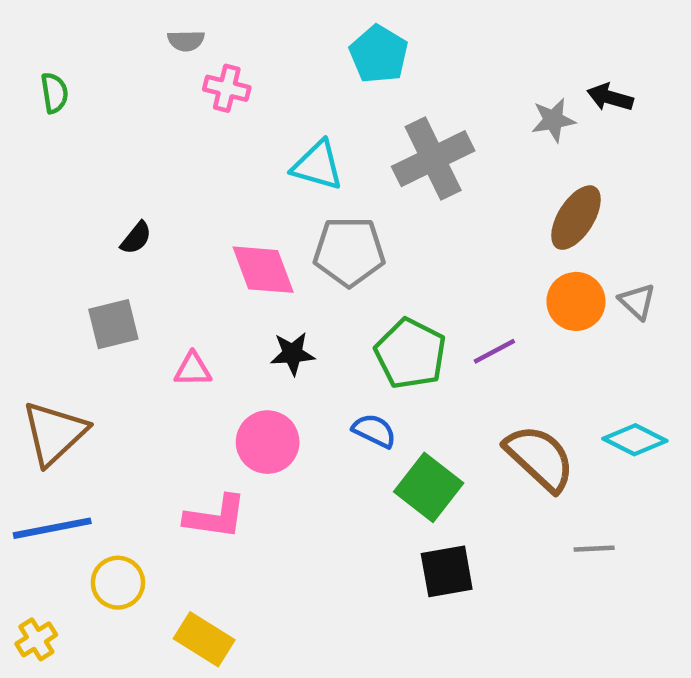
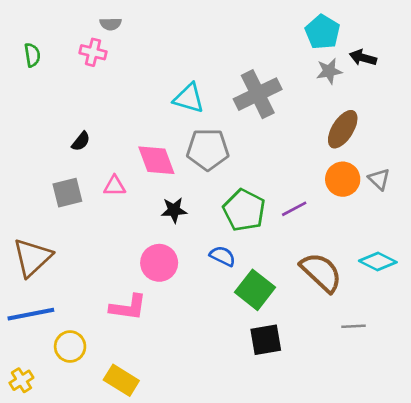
cyan pentagon: (379, 54) -> (322, 32), moved
pink cross: (227, 88) -> (93, 52), moved
pink triangle: (193, 369) -> (115, 186), moved

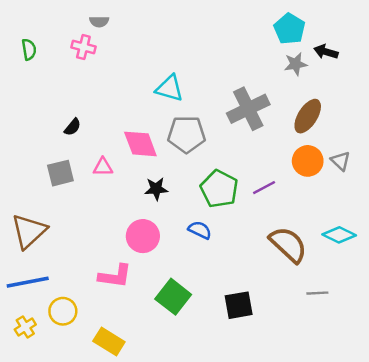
gray cross: (258, 94) -> (248, 109), moved
green square: (255, 290) -> (173, 297), moved
yellow cross: (21, 380) -> (25, 327), moved

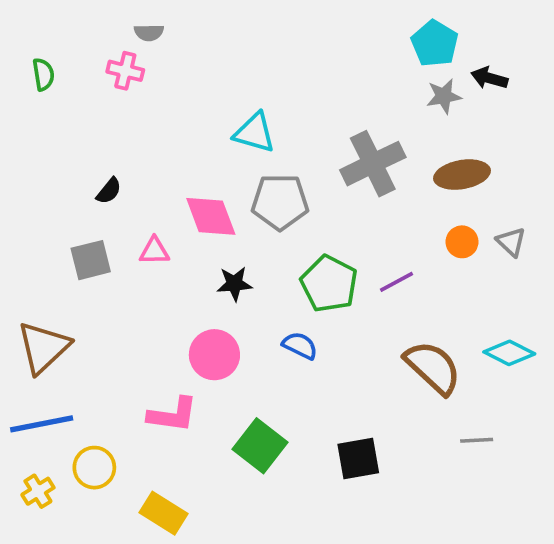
brown ellipse: (308, 116) -> (462, 175), turned 48
orange circle: (308, 161) -> (462, 242), size x0.7

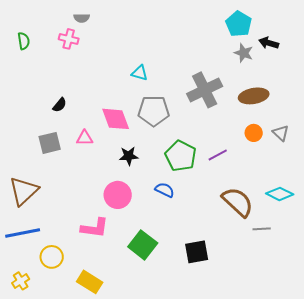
gray star: (444, 96) -> (244, 53), turned 30
cyan triangle: (255, 133) -> (140, 73), size x0.7
gray line: (477, 440) -> (262, 229), moved
yellow cross: (38, 491) -> (21, 281), moved

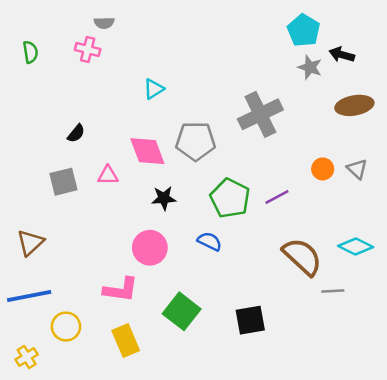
cyan triangle: (140, 73) -> (154, 89), moved, turned -48
brown ellipse: (254, 96) -> (354, 105), moved
brown triangle: (24, 191) -> (30, 243), size x0.7
yellow rectangle: (90, 282) -> (126, 341), moved, turned 35

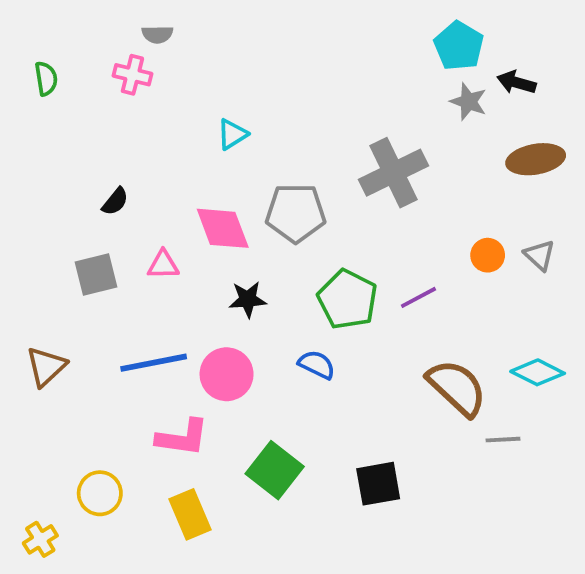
blue line: (29, 296) -> (154, 363), moved

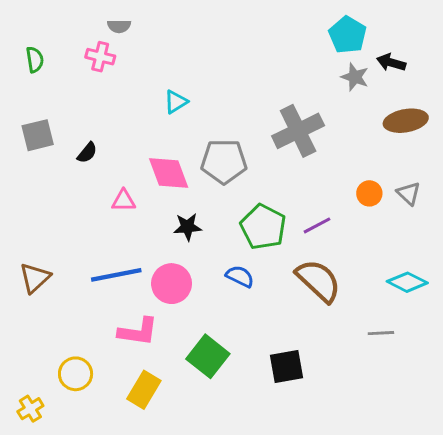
gray square: (96, 274) -> (38, 135), moved
brown semicircle: (457, 388) -> (318, 281), moved
yellow rectangle: (190, 514) -> (144, 390), turned 54

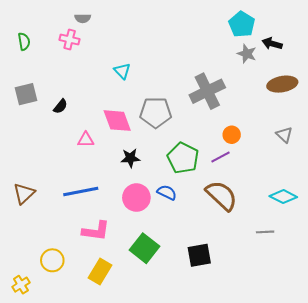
cyan triangle: (176, 102) -> (122, 71), turned -42
orange circle: (369, 193) -> (232, 135), moved
pink circle: (172, 284) -> (136, 198), moved

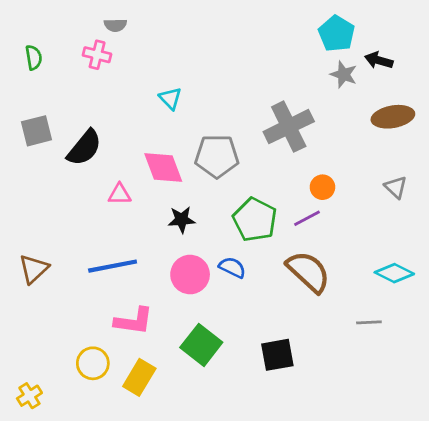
black semicircle: (60, 106) -> (84, 148), size x1.8
yellow circle: (52, 260) -> (93, 363), moved

